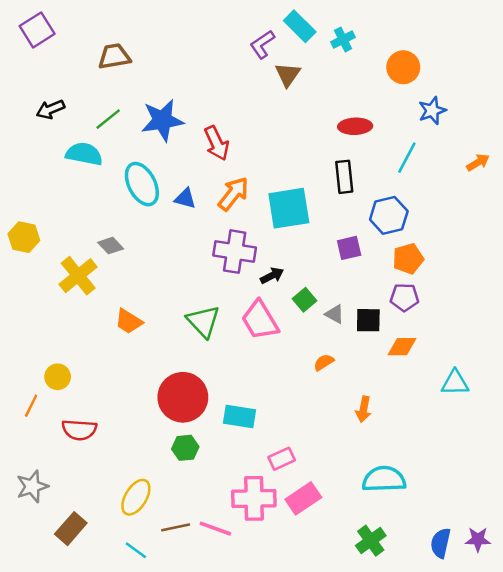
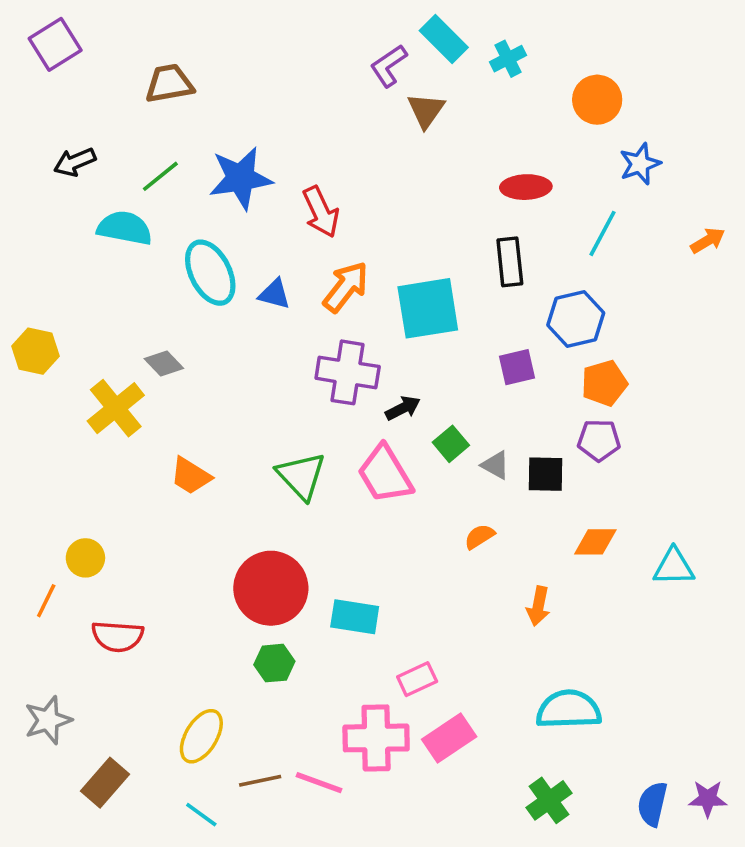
orange diamond: (402, 347) -> (595, 542), moved

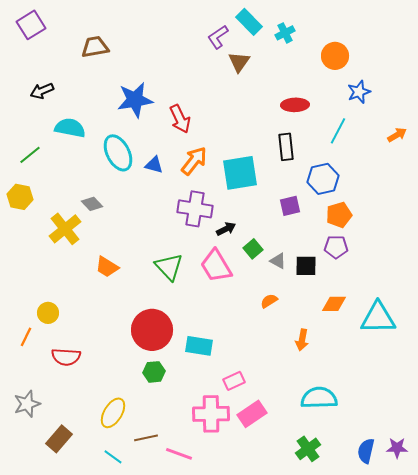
green line: (160, 176) -> (30, 155), moved
cyan triangle: (674, 567) -> (378, 318), size x1.5
pink line: (319, 783) -> (179, 454), moved

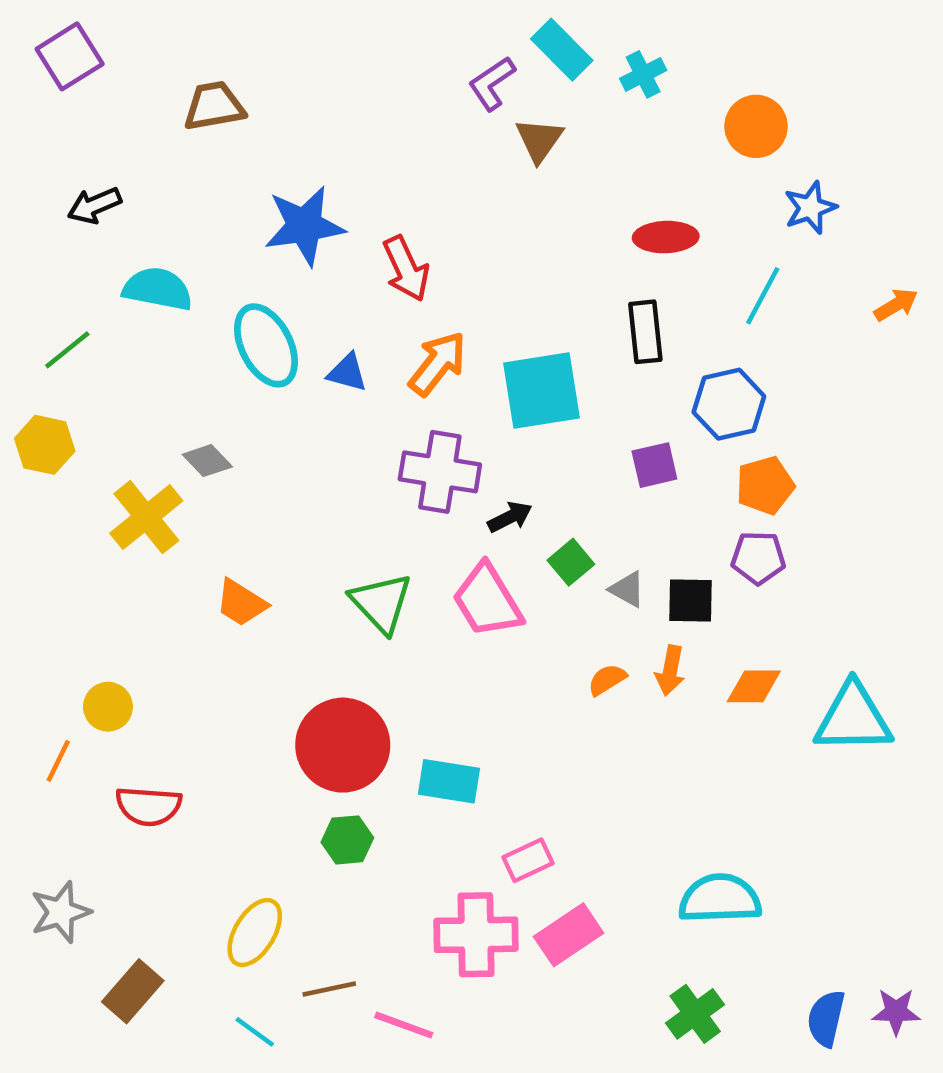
orange arrow: (302, 340) -> (670, 671), moved

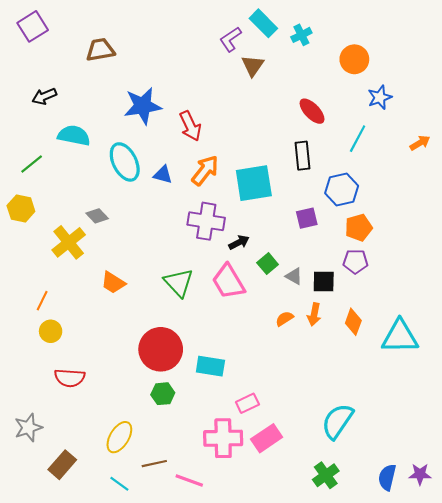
red ellipse: (666, 237) -> (312, 111), turned 48
orange diamond: (754, 686) -> (353, 322), turned -70
orange line: (58, 761) -> (42, 301), moved
cyan semicircle: (720, 899) -> (337, 421), turned -54

